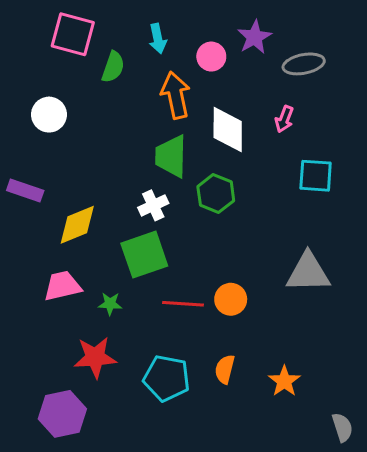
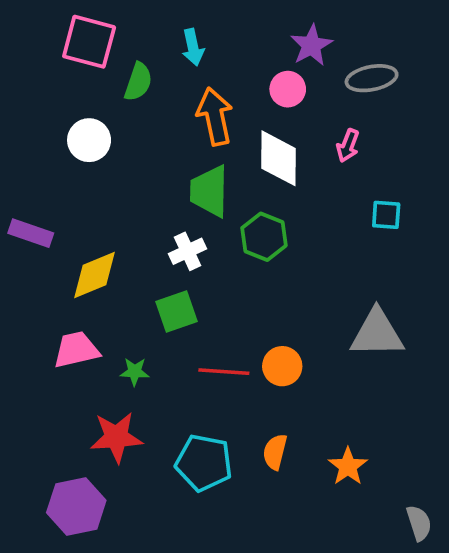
pink circle: (211, 57) -> (288, 89), moved
white circle: (49, 115) -> (89, 140), moved
cyan square: (316, 176) -> (386, 215), size x0.7
green square: (144, 255) -> (177, 311), size x0.7

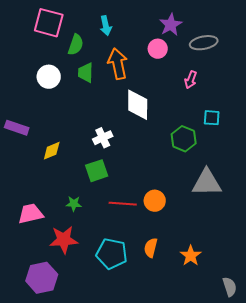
white diamond: (279, 158) -> (138, 105), moved
green trapezoid: (209, 191) -> (86, 73), moved, size x0.7
green hexagon: (264, 237) -> (184, 139), moved
yellow diamond: (95, 275) -> (52, 151), size x0.7
pink trapezoid: (76, 350) -> (31, 214), moved

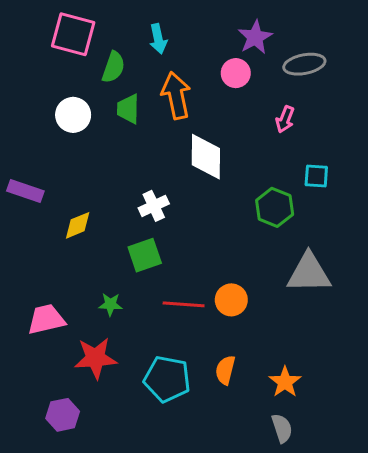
purple hexagon: (42, 278) -> (63, 415), size x0.7
gray semicircle: (230, 287) -> (282, 428), moved

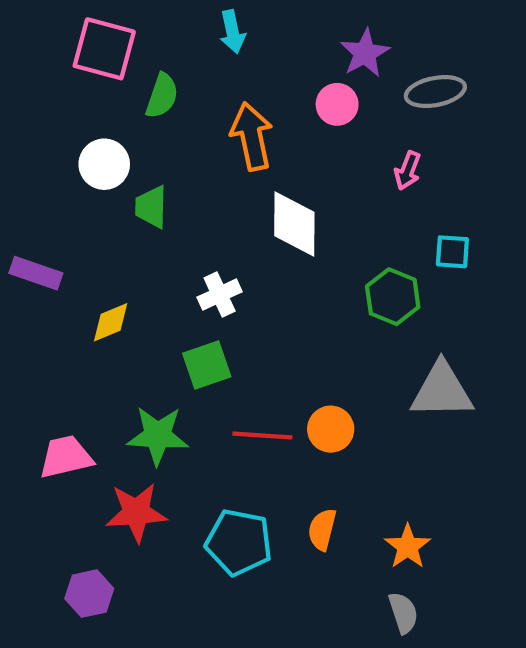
cyan arrow: (158, 39) -> (232, 32), moved
green trapezoid: (128, 109) -> (151, 207), moved
green star: (110, 304) -> (158, 435), size x1.8

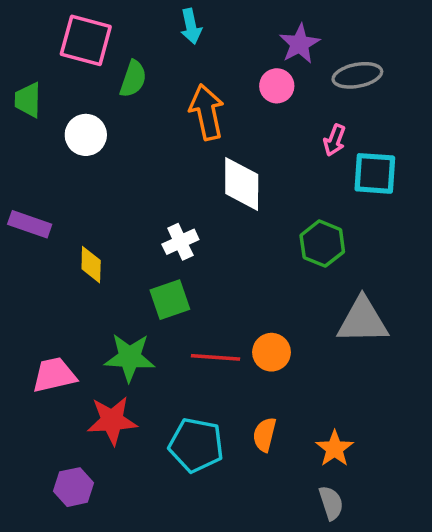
green trapezoid: (151, 207) -> (28, 100), moved
cyan square: (452, 252) -> (375, 173), moved, size x1.5
yellow diamond: (111, 322) -> (91, 265), turned -66

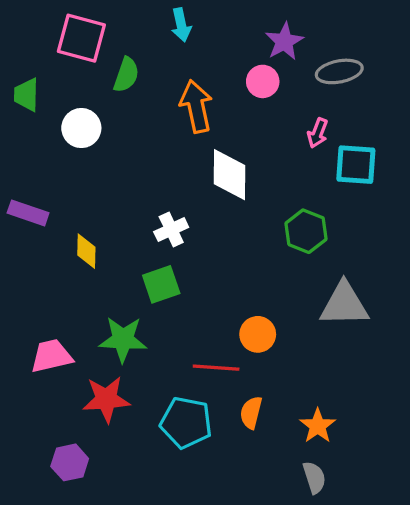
red line: (215, 357) -> (216, 368), moved

